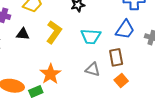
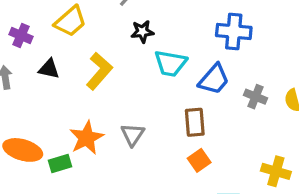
cyan trapezoid: (91, 36) -> (171, 63), moved
gray triangle: (93, 69) -> (133, 135), moved, turned 42

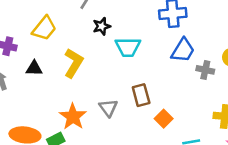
blue trapezoid: (214, 79) -> (183, 50), moved
gray cross: (256, 97) -> (205, 70), moved
brown rectangle: (195, 122) -> (141, 95), moved

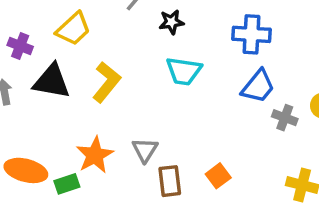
black star: (102, 26) -> (171, 22), moved
black triangle: (34, 68) -> (52, 81), size x1.6
brown rectangle: (141, 95) -> (170, 181), moved

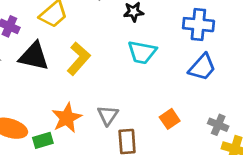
gray cross: (285, 118) -> (218, 125), moved
orange square: (218, 176) -> (170, 119), moved

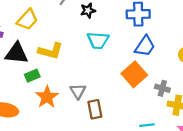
yellow L-shape: (79, 59) -> (51, 51), turned 70
orange square: (170, 119) -> (134, 74), moved, size x1.6
green rectangle: (43, 140) -> (32, 76), moved

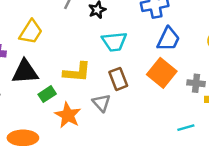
yellow L-shape: (51, 51) -> (77, 72), moved
brown rectangle: (95, 109) -> (118, 79), moved

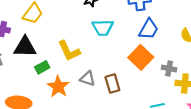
yellow L-shape: (77, 72) -> (69, 51), turned 55
brown rectangle: (118, 79) -> (112, 83), moved
gray triangle: (101, 103) -> (88, 79), turned -35

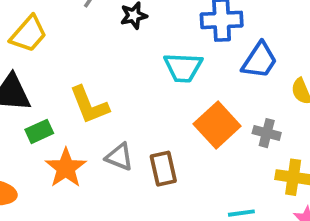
cyan trapezoid: (103, 28) -> (183, 67), moved
blue trapezoid: (149, 29) -> (260, 60), moved
gray cross: (169, 68) -> (267, 133), moved

